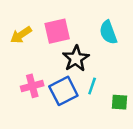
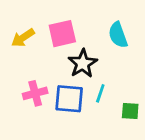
blue square: (63, 91) -> (69, 99), turned 32

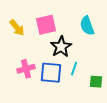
yellow arrow: (23, 38) -> (17, 28), turned -96

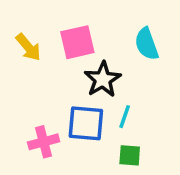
pink cross: (26, 69) -> (44, 142), moved
green square: (96, 82) -> (130, 155), moved

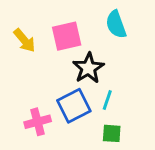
cyan semicircle: (147, 44) -> (116, 24), moved
blue square: (86, 123) -> (74, 106), turned -32

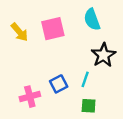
black star: (88, 68) -> (103, 55), moved
blue square: (74, 106) -> (59, 84), size x0.7

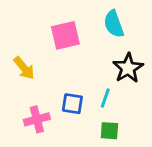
yellow arrow: (20, 32) -> (24, 68), moved
blue square: (59, 84) -> (72, 104), turned 36

